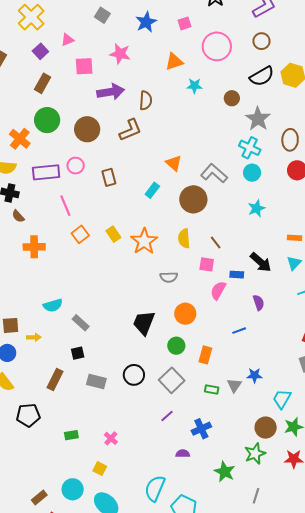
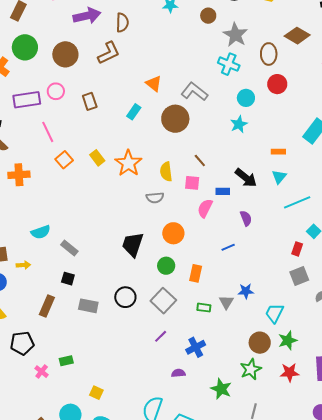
cyan circle: (252, 173) -> (246, 98), moved
yellow semicircle: (184, 238) -> (166, 172), moved
black square: (78, 353) -> (68, 279), turned 32
pink cross: (111, 438) -> (42, 372), moved

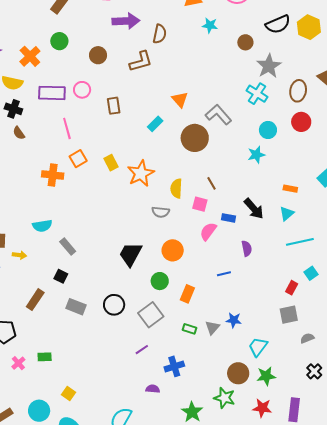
green circle: (25, 47) -> (59, 41), size x0.7
brown circle: (65, 54) -> (98, 55), size x0.7
orange cross: (19, 175) -> (53, 175), moved
green star: (251, 369) -> (224, 398), turned 30

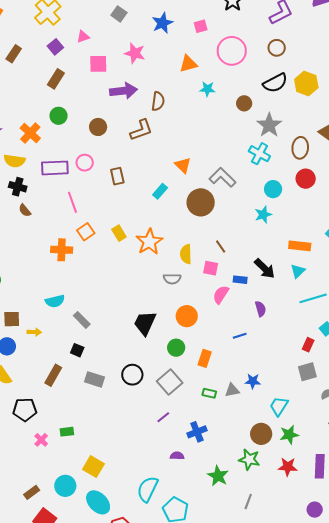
orange rectangle: (290, 189) -> (300, 246), size x1.5
gray triangle: (212, 328) -> (232, 390), turned 42
yellow square: (69, 394) -> (93, 467), size x1.5

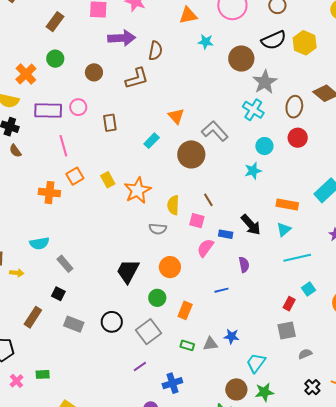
brown circle: (244, 103) -> (241, 59), size x1.6

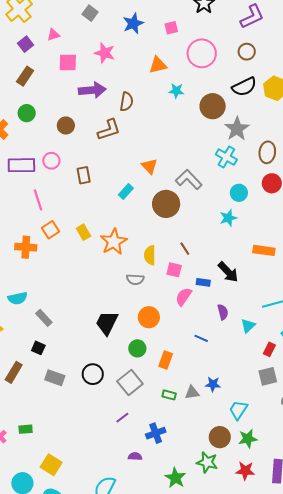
cyan triangle: (284, 229) -> (248, 326), moved
blue line: (221, 290) -> (201, 338), turned 40

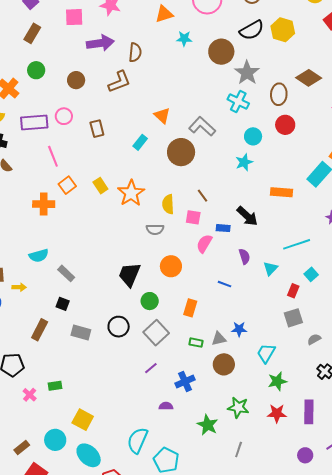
green circle: (137, 348) -> (150, 301), moved
brown circle: (220, 437) -> (224, 364), moved

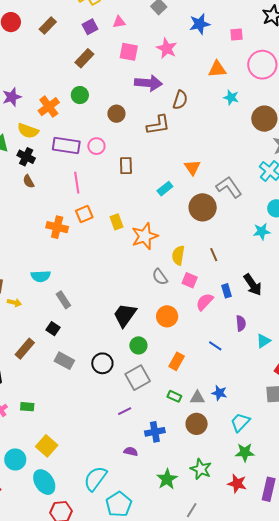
pink square: (193, 217) -> (190, 280), moved
blue rectangle: (223, 228) -> (226, 291), turned 56
gray semicircle: (155, 229) -> (160, 277), turned 42

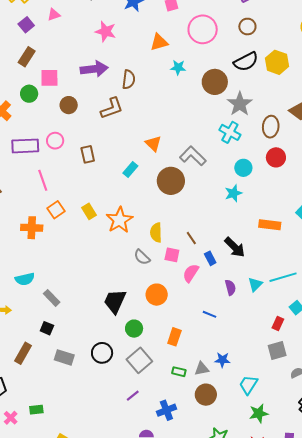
pink square: (129, 52) -> (49, 78), moved
brown line: (214, 255) -> (191, 238), moved
cyan triangle: (264, 341) -> (255, 284), moved

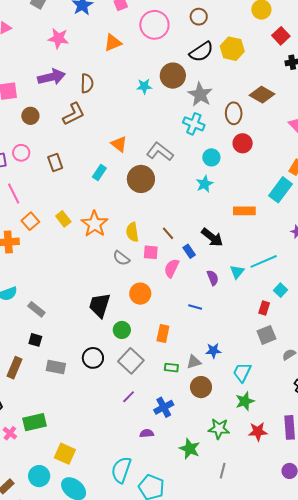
cyan star: (178, 67) -> (144, 86), moved
green rectangle: (36, 410) -> (34, 422), size x1.6
green star: (259, 413) -> (245, 401), moved

